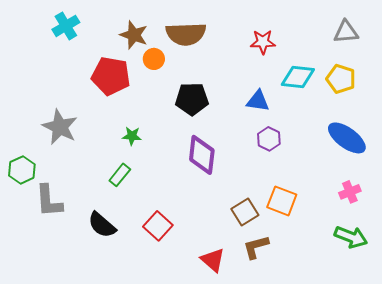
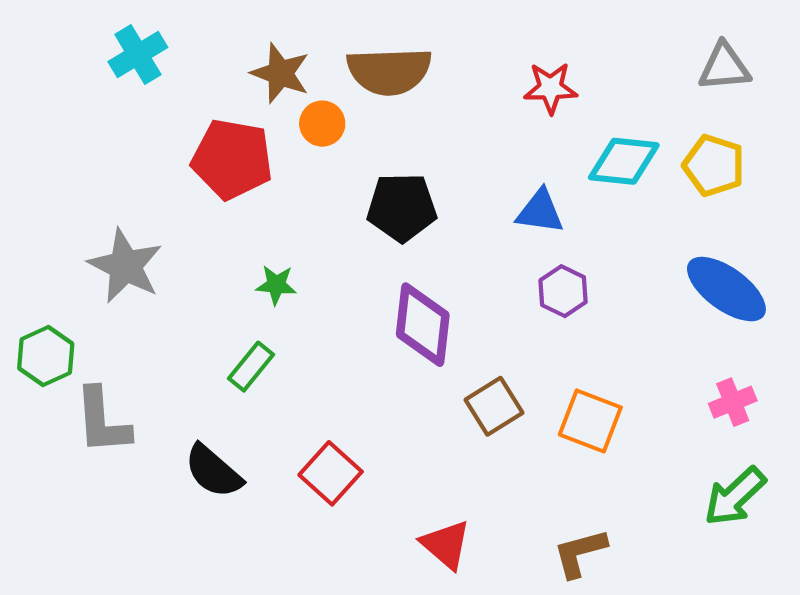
brown square: (245, 212) -> (494, 406), moved
green arrow: (351, 237) -> (735, 496), turned 116
brown L-shape: (256, 247) -> (580, 553), moved

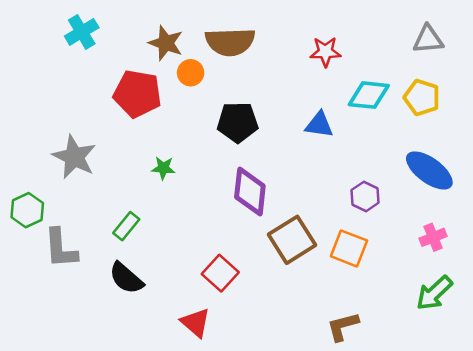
purple hexagon: (563, 291) -> (365, 196), moved
green rectangle: (251, 367) -> (126, 226), moved
brown square: (494, 406) -> (292, 240), size x1.4
red square: (331, 473) -> (220, 273), moved
red triangle: (446, 545) -> (195, 323), moved

